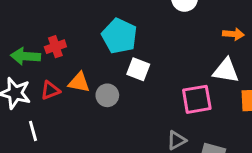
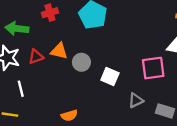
red cross: (55, 47) -> (50, 13), moved
white square: (138, 69) -> (110, 76), moved

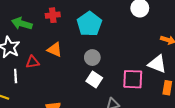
red triangle: (36, 57) -> (33, 62), moved
gray circle: (81, 62) -> (92, 58), moved

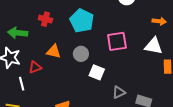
red cross: (53, 15) -> (45, 19), turned 32
gray circle: (92, 58) -> (81, 54), moved
pink square: (133, 79) -> (117, 41), moved

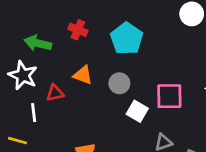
pink square: (117, 41) -> (169, 96), moved

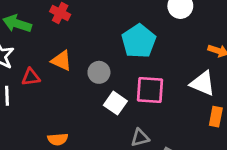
cyan pentagon: (127, 39) -> (139, 41), moved

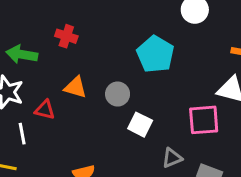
red triangle: (31, 77) -> (45, 110), turned 30
pink square: (150, 90) -> (204, 120), moved

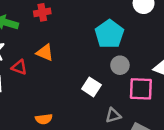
red cross: (66, 36) -> (42, 12), turned -35
gray circle: (118, 94) -> (120, 65), moved

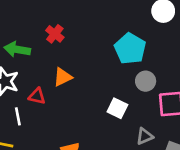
red cross: (42, 12) -> (55, 34), turned -35
orange triangle: (45, 53) -> (63, 77), turned -42

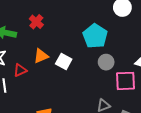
red triangle: (37, 96) -> (20, 70), turned -40
white square: (117, 108) -> (64, 61), moved

